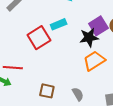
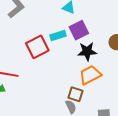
purple square: (98, 26) -> (79, 30), moved
brown square: (47, 91) -> (75, 94), moved

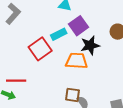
orange trapezoid: (90, 75) -> (77, 61), moved, turned 40
brown square: (75, 94) -> (73, 95), moved

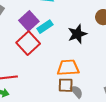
purple square: (78, 26) -> (29, 21), moved
orange trapezoid: (77, 61) -> (68, 68), moved

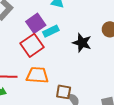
black star: (77, 34) -> (82, 43), turned 30
orange trapezoid: (68, 68) -> (37, 75), moved

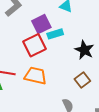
brown square: (64, 92) -> (82, 80), moved, turned 35

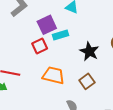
red square: (35, 45) -> (40, 46), size x0.7
orange trapezoid: (36, 76) -> (53, 75), moved

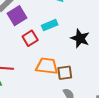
purple square: (47, 25) -> (17, 16), moved
brown square: (87, 81) -> (65, 73), moved, turned 35

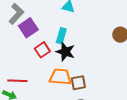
cyan rectangle: (50, 25) -> (61, 36), turned -49
black star: (80, 38) -> (65, 52), moved

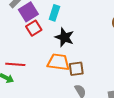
cyan rectangle: (61, 36) -> (54, 13), moved
red square: (42, 50) -> (34, 28), moved

